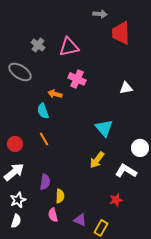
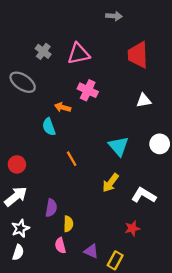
red trapezoid: (121, 33) -> (138, 55), moved
orange line: (44, 139) -> (72, 159), moved
white circle: (140, 148) -> (160, 144), moved

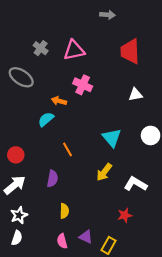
cyan semicircle: (49, 127) -> (46, 119), turned 70
purple semicircle: (51, 208) -> (52, 179), moved
pink semicircle: (60, 246) -> (62, 241), moved

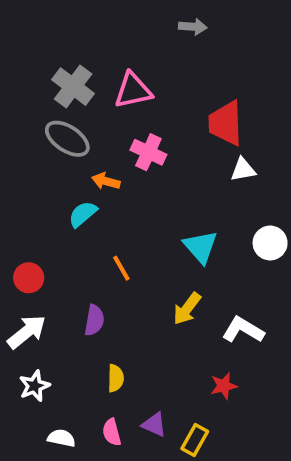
gray cross: (41, 48) -> (73, 87), size x1.5
red trapezoid: (130, 51) -> (226, 123), moved
gray ellipse: (21, 77) -> (67, 139), moved
white semicircle: (17, 238) -> (61, 438), moved, turned -96

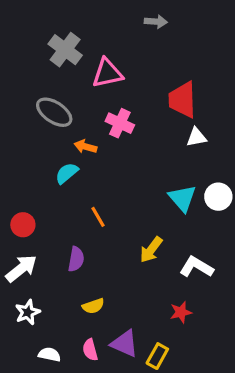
gray cross: (73, 87) -> (65, 50), moved
cyan triangle: (201, 247) -> (182, 198), moved
yellow semicircle: (116, 378) -> (93, 306), turned 70
purple triangle: (154, 425) -> (125, 344), size x1.4

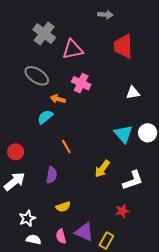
red trapezoid: (182, 100) -> (123, 46), moved
white L-shape: (196, 267) -> (133, 180), turned 130
white star: (28, 312) -> (27, 218), moved

